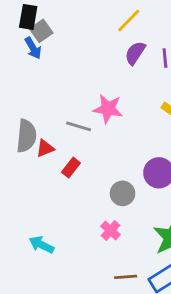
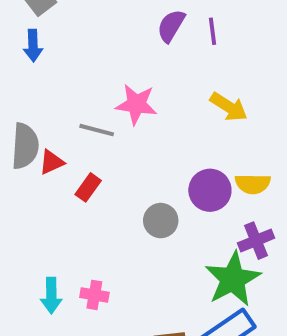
blue arrow: (33, 48) -> (33, 46), moved, turned 30
pink cross: (111, 230) -> (94, 295), moved, turned -30
cyan arrow: (41, 245) -> (51, 295), turned -115

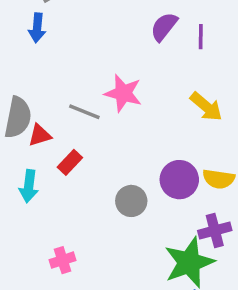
cyan arrow: (51, 295) -> (29, 186), moved
pink cross: (94, 295) -> (63, 260), turned -35

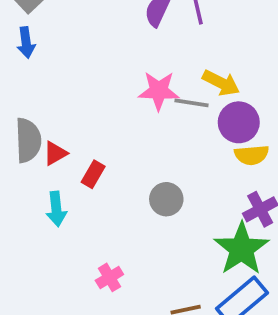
pink star: (123, 93) -> (159, 91), moved
gray line: (84, 112) -> (191, 103), moved
purple circle: (179, 180) -> (239, 122), moved

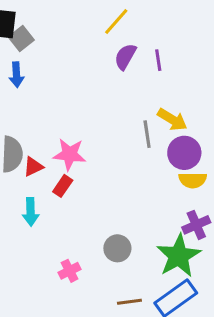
pink star: (159, 91) -> (69, 154), moved
gray line: (191, 103) -> (147, 134), turned 68
gray circle: (166, 199) -> (117, 248), moved

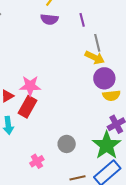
purple semicircle: (125, 57) -> (49, 19), moved, turned -108
gray line: (147, 134) -> (97, 43), moved
red rectangle: (63, 186) -> (28, 107), size x1.5

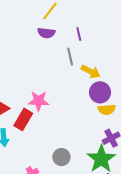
gray line: (97, 43) -> (70, 57), moved
pink star: (30, 86) -> (39, 101), moved

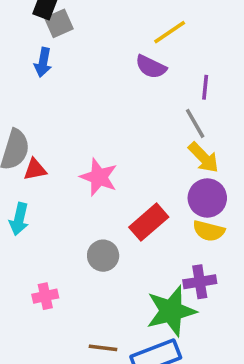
gray line: (70, 57) -> (195, 123), moved, turned -36
red rectangle: (23, 119) -> (149, 222), moved
gray circle: (61, 157) -> (103, 256), moved

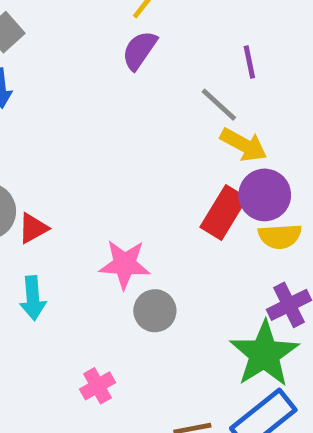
purple semicircle: (151, 67) -> (139, 50), turned 116
purple line: (205, 87) -> (249, 62), moved
pink star: (99, 177) -> (125, 264), moved
red rectangle: (149, 222) -> (224, 212), moved

